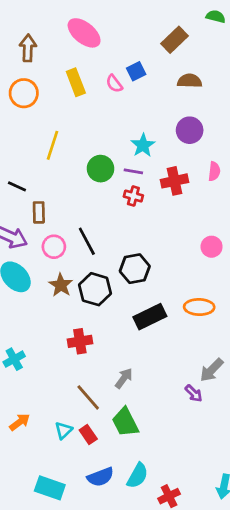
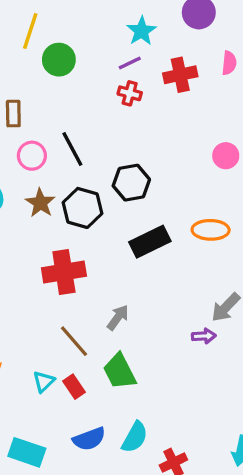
green circle: (100, 169) -> (59, 60), moved
purple line: (133, 171) -> (130, 63), turned -36
red cross: (80, 341) -> (64, 272), size x1.4
purple arrow: (194, 393) -> (204, 336), turned -48

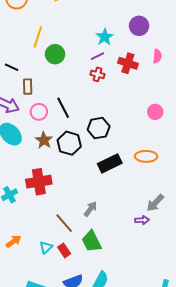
red cross: (180, 75) -> (128, 63), turned 30
red cross: (64, 272) -> (39, 182), moved

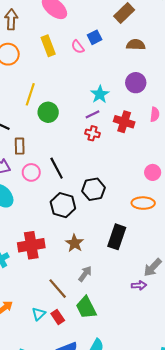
brown star: (44, 140) -> (75, 243), moved
orange ellipse: (146, 156) -> (143, 203), moved
black rectangle: (110, 163) -> (117, 237), moved, turned -45

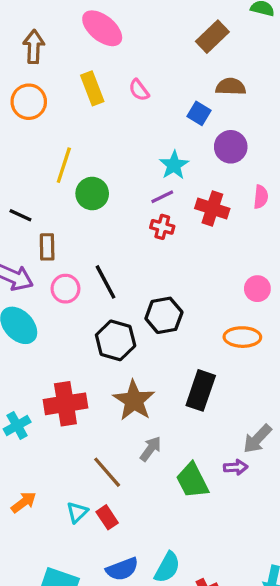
blue square: (95, 37) -> (199, 113), moved, turned -32
brown star: (75, 243) -> (134, 400), size x1.4
green trapezoid: (86, 308) -> (192, 481), moved

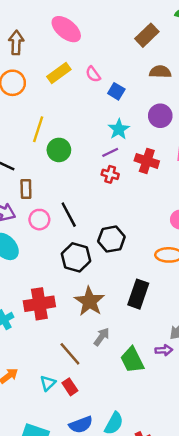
yellow rectangle: (92, 88) -> (59, 73), turned 75
blue square: (199, 113) -> (116, 91), moved

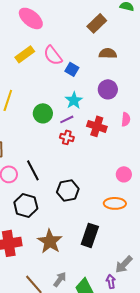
pink semicircle: (93, 74) -> (53, 55), size x1.5
green circle: (59, 150) -> (43, 113), moved
black hexagon: (76, 257) -> (26, 205), moved
gray arrow: (102, 337) -> (60, 279), moved
purple arrow: (164, 350) -> (111, 281), turned -96

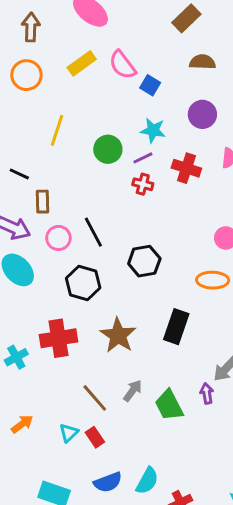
cyan star: (74, 100) -> (153, 130), turned -30

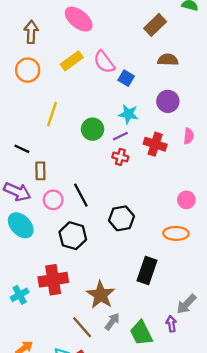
brown star: (118, 335) -> (101, 295), moved

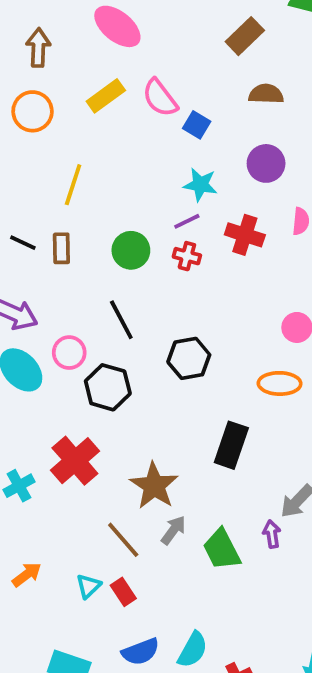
green circle: (93, 129) -> (131, 250), moved
brown rectangle: (40, 171) -> (61, 248), moved
pink circle: (53, 200) -> (69, 353), moved
red cross: (53, 280) -> (75, 461), turned -32

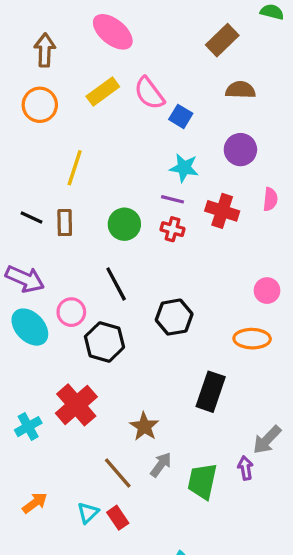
purple line: (187, 221) -> (172, 199), turned 40
brown star: (154, 486) -> (144, 427), size x0.7
green trapezoid: (222, 549) -> (202, 481), turned 39

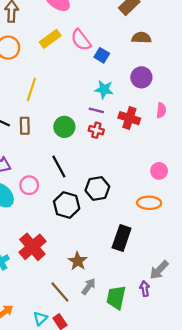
black hexagon: (104, 342) -> (67, 205), moved

